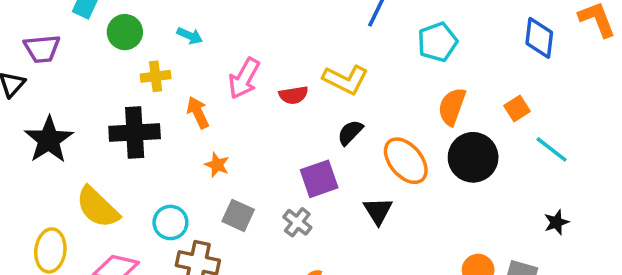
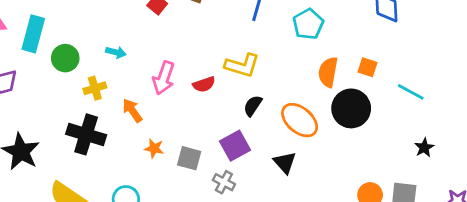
orange square: (517, 108) -> (367, 67), moved, turned -30
black cross: (135, 133) -> (86, 134), turned 30
gray square: (238, 215) -> (189, 158), moved

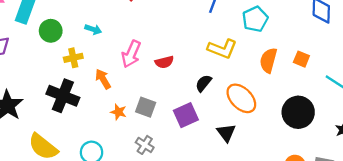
yellow L-shape: (242, 65) -> (222, 49), moved
black circle: (351, 108) -> (298, 112), moved
gray square: (189, 158) -> (146, 107), moved
gray cross: (224, 182) -> (145, 145), moved

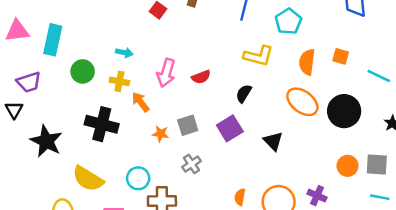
green circle: (51, 31) -> (83, 71), moved
yellow cross: (73, 58) -> (119, 81), moved, turned 30
orange ellipse: (241, 98) -> (302, 102), moved
gray square: (146, 107) -> (188, 125), turned -30
gray cross: (145, 145) -> (192, 164), turned 30

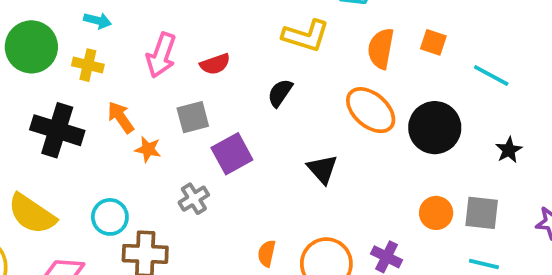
green circle: (83, 71) -> (31, 47), size x1.4
orange arrow: (141, 102) -> (121, 117), moved
gray square: (188, 125) -> (193, 117), moved
purple square: (230, 128) -> (232, 154), moved

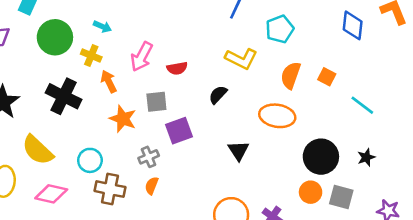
orange ellipse: (371, 110) -> (277, 116), turned -40
orange arrow: (121, 117) -> (109, 81), moved
black circle: (435, 128) -> (321, 157), moved
orange star: (148, 149) -> (123, 119), size x1.5
orange semicircle: (267, 253) -> (152, 186), moved

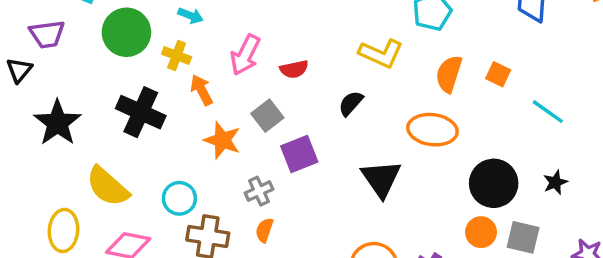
gray square: (156, 102) -> (267, 116), turned -30
black triangle: (238, 151) -> (381, 179), size x1.4

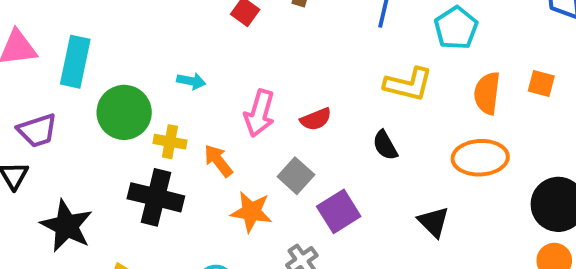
yellow cross: (177, 55) -> (170, 142), moved
black semicircle: (351, 103) -> (385, 145), turned -60
black triangle: (381, 179) -> (434, 222), size x0.7

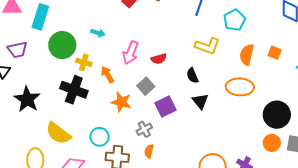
black triangle: (434, 222) -> (200, 101), moved

